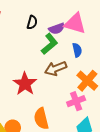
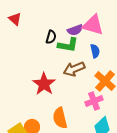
black semicircle: (32, 22) -> (51, 37), moved
green L-shape: (49, 44) -> (68, 45), turned 50

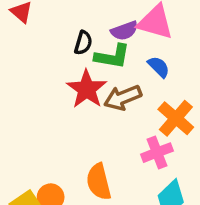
blue semicircle: (95, 51) -> (159, 67), turned -32
red star: (44, 84) -> (87, 89), moved

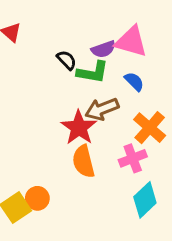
black semicircle: (83, 43) -> (67, 60), turned -60
red star: (87, 89) -> (79, 128), moved
orange semicircle: (99, 182) -> (83, 161), moved

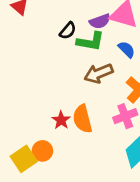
black semicircle: (67, 60) -> (68, 31), turned 84
red star: (79, 128) -> (61, 120), moved, size x0.6

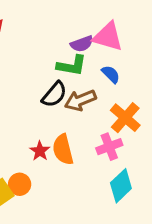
black semicircle: (68, 31) -> (54, 94), moved, size x1.4

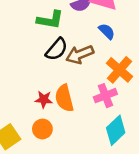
green L-shape: (72, 66) -> (50, 20), moved
red star: (40, 151) -> (44, 99), turned -30
orange circle: (20, 184) -> (42, 129), moved

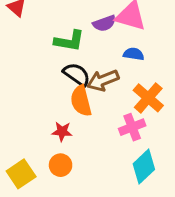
blue semicircle: (107, 31) -> (134, 54), turned -36
black semicircle: (57, 49) -> (77, 74), turned -95
orange semicircle: (64, 98) -> (81, 101), moved

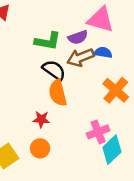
purple semicircle: (104, 23) -> (78, 37), moved
brown arrow: (103, 80) -> (80, 57), moved
pink cross: (132, 127) -> (98, 132), moved

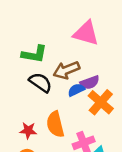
purple semicircle: (78, 37) -> (90, 82), moved
blue semicircle: (103, 52) -> (76, 90), moved, turned -35
orange semicircle: (58, 93) -> (55, 124), moved

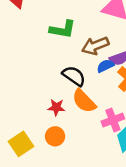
black semicircle: (40, 82) -> (74, 76), moved
orange semicircle: (55, 124) -> (84, 101), turned -30

